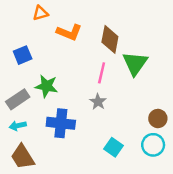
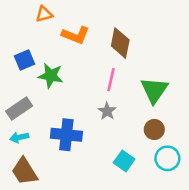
green triangle: (135, 63) -> (154, 90), moved
green star: (46, 86) -> (51, 76), moved
brown circle: (158, 118) -> (154, 129), moved

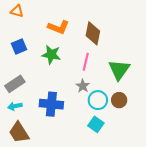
orange triangle: (44, 14) -> (17, 11), moved, turned 32
green star: (51, 76) -> (51, 55), moved
cyan circle: (167, 158) -> (98, 100), moved

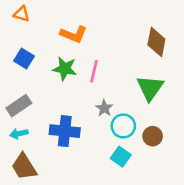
brown diamond: (93, 33) -> (156, 42), moved
blue square: (19, 46) -> (24, 58), turned -35
pink line: (86, 62) -> (94, 71), moved
brown circle: (119, 100) -> (153, 136), moved

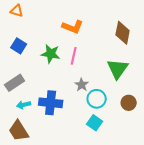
orange L-shape: (74, 34) -> (73, 27), moved
cyan arrow: (19, 134) -> (24, 105), moved
brown circle: (153, 136) -> (129, 103), moved

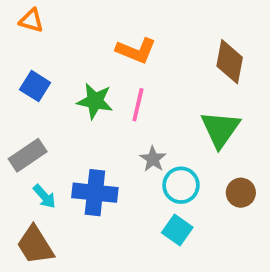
cyan arrow: (24, 105) -> (44, 196), turned -120

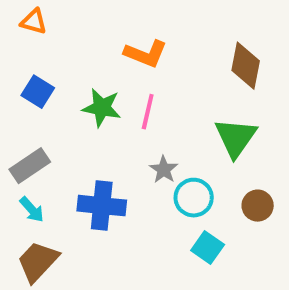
cyan arrow: (44, 196) -> (32, 210), moved
cyan square: (177, 230) -> (208, 247), moved
brown trapezoid: (35, 245) -> (38, 261), turned 75

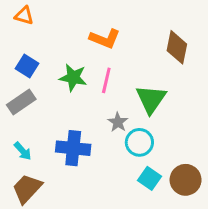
green triangle: (236, 138) -> (151, 99), moved
gray rectangle: (30, 166) -> (21, 102), moved
brown circle: (258, 206) -> (186, 180), moved, size x1.4

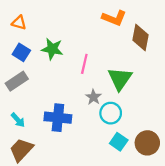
orange triangle: (24, 16) -> (19, 23), moved
orange L-shape: (105, 39) -> (114, 18), moved
green star: (73, 78) -> (52, 49), moved

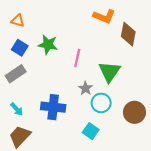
cyan square: (119, 142) -> (91, 131), moved
brown circle: (147, 143) -> (134, 112), moved

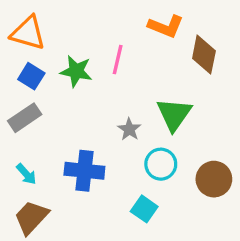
orange triangle: (18, 21) -> (28, 33), size x1.6
pink line: (77, 58) -> (118, 60), moved
gray star: (85, 88) -> (129, 129), moved

